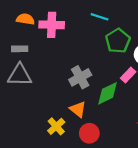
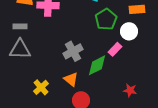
yellow cross: (56, 126) -> (41, 87), moved

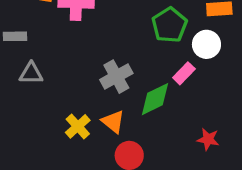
gray rectangle: (20, 26) -> (15, 36), moved
gray triangle: (20, 49) -> (31, 73), size x0.7
yellow cross: (41, 87) -> (78, 126), moved

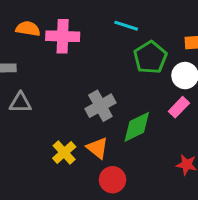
pink rectangle: (184, 73) -> (179, 107), moved

